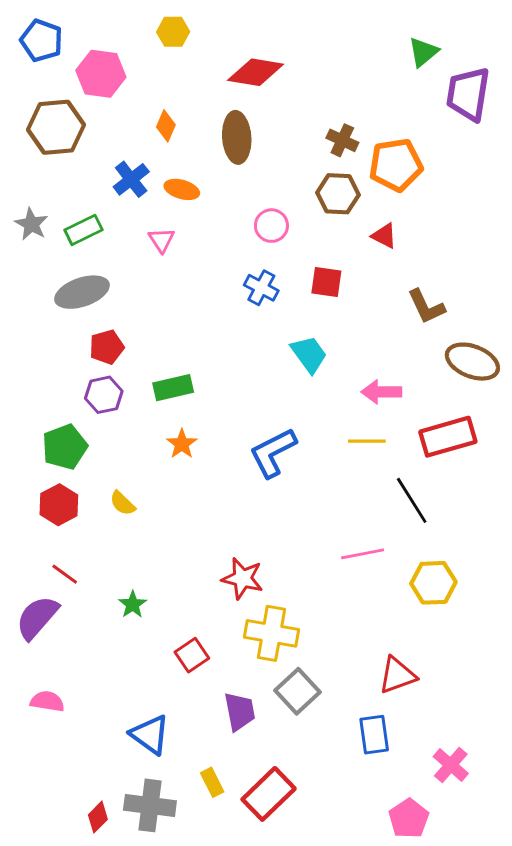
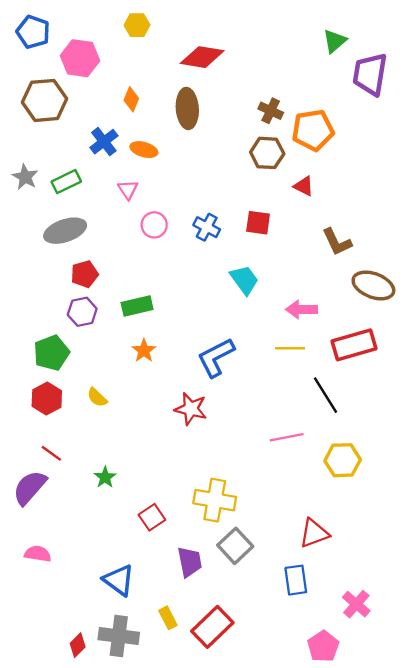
pink circle: (271, 226) -> (154, 225), moved
red star: (243, 578) -> (191, 409), moved

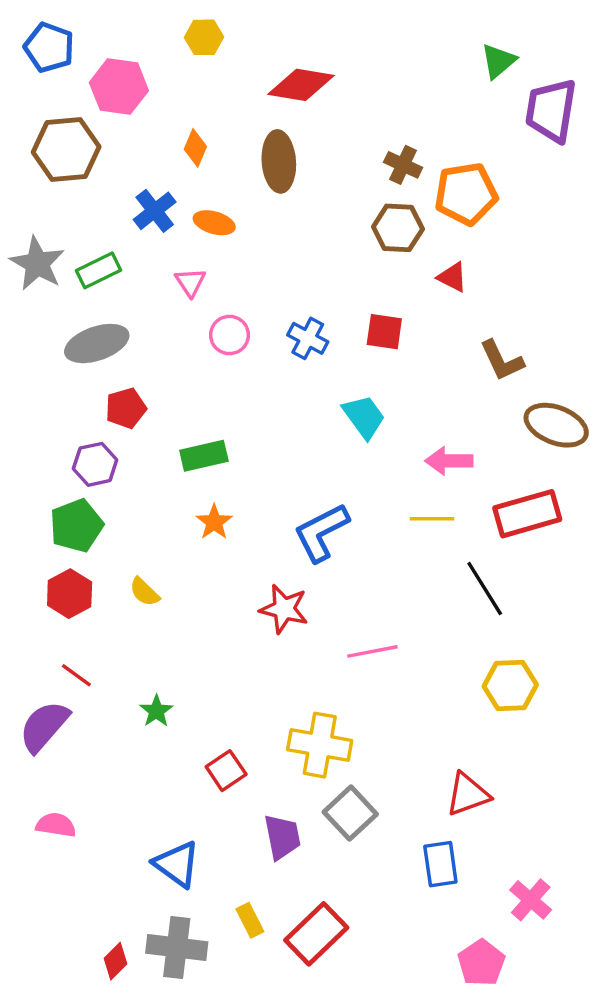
gray star: (25, 177) -> (37, 264), size x1.4
purple hexagon: (82, 312) -> (95, 464), moved
pink line: (287, 437) -> (372, 651), moved

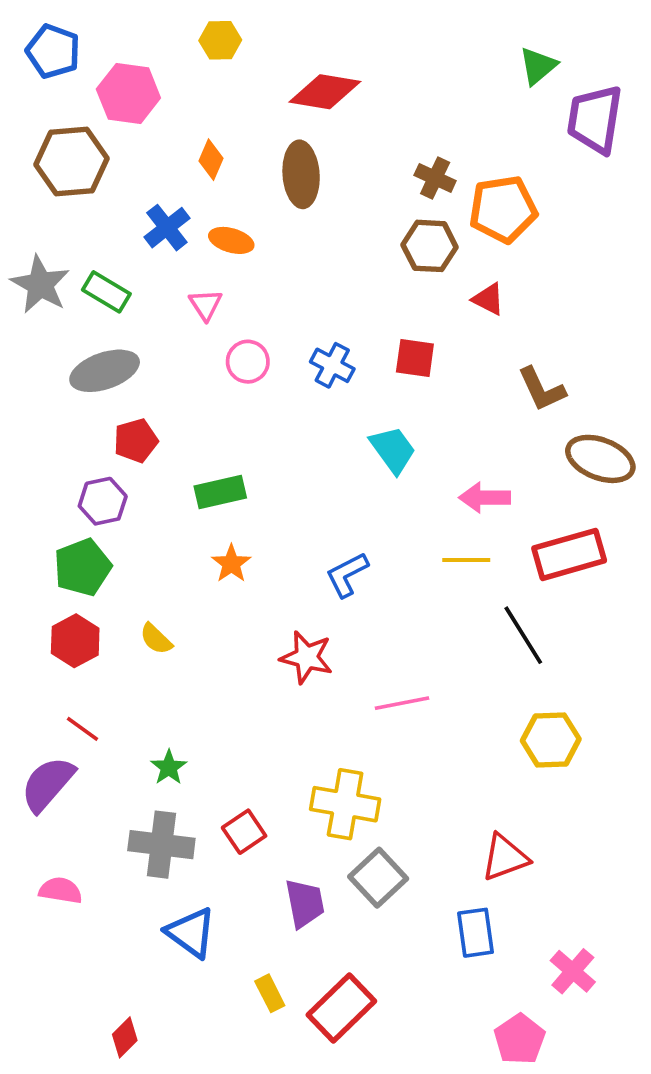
green rectangle: (98, 270) -> (106, 292), turned 57
blue L-shape: (321, 532) -> (347, 575), size x0.7
gray cross: (177, 948) -> (161, 845), moved

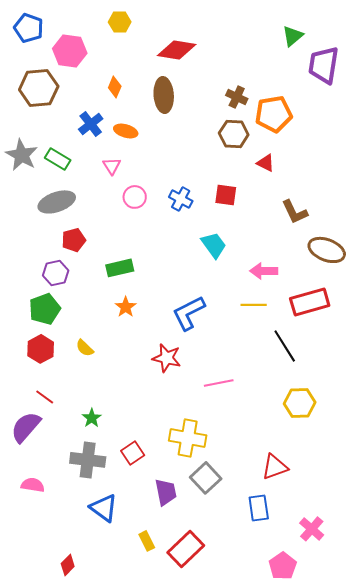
blue L-shape: (347, 575) -> (189, 313), size x1.4

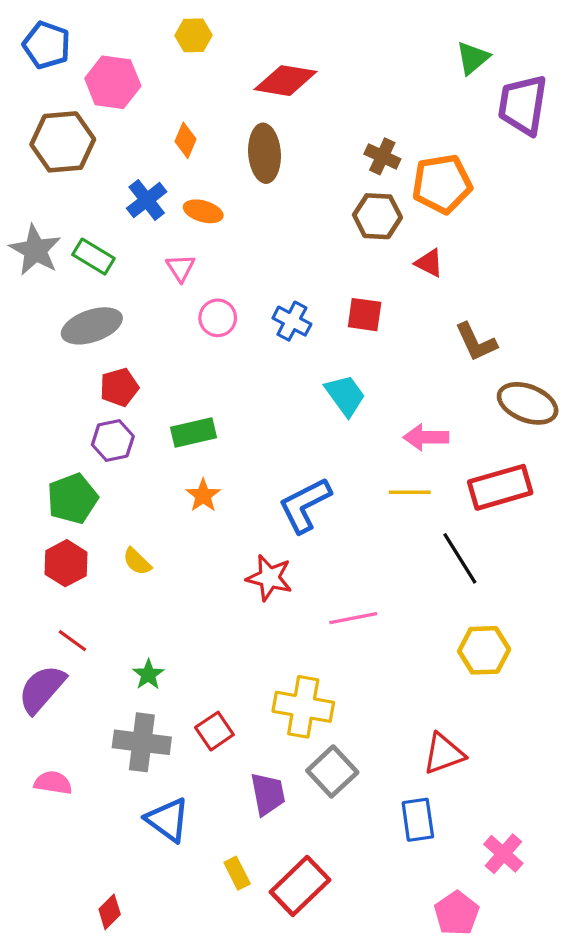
purple hexagon: (56, 273) -> (113, 441), moved

